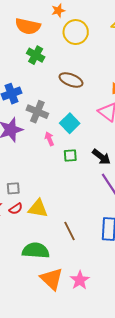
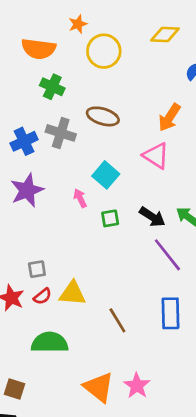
gray cross: (37, 112) -> (61, 133), moved
green semicircle: (36, 251) -> (50, 343), moved

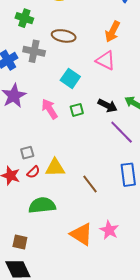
pink arrow: (80, 198) -> (50, 109), moved, size x1.5

